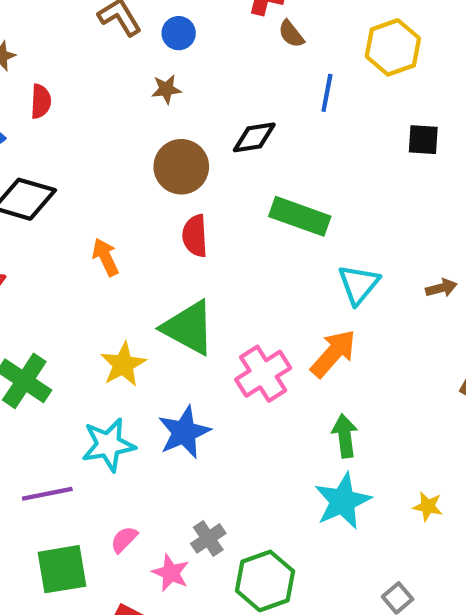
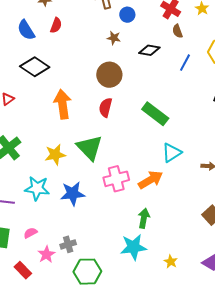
black diamond: (254, 137) -> (149, 50), moved
orange arrow: (105, 257) -> (63, 104), size x1.6

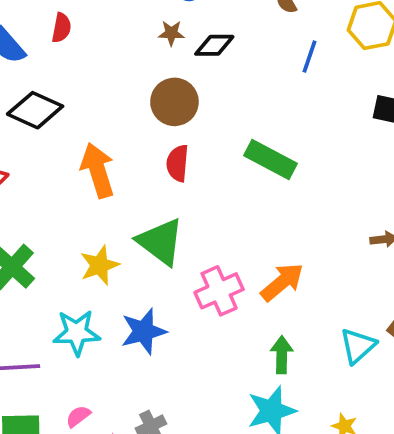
black diamond: (149, 50) -> (214, 45), moved
cyan triangle: (172, 153) -> (358, 346), moved

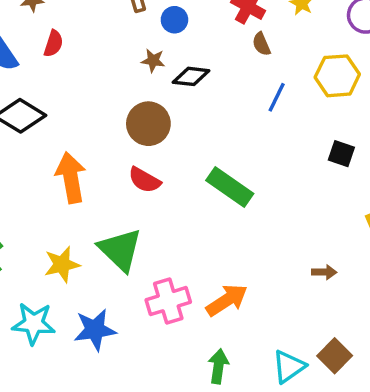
red semicircle: (178, 163) -> (144, 180), turned -72

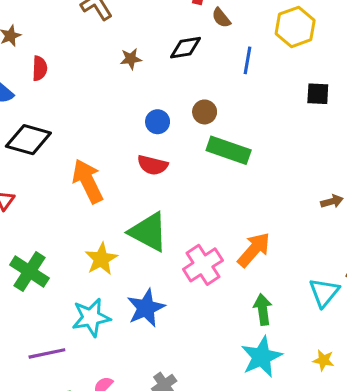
blue circle: (174, 20) -> (158, 122), moved
black diamond: (191, 76) -> (185, 48), moved
brown circle: (148, 124) -> (205, 112), moved, size x0.6

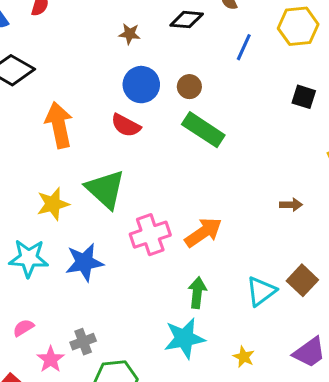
brown star: (131, 59) -> (130, 34), moved
blue circle: (158, 122) -> (141, 85), size x1.5

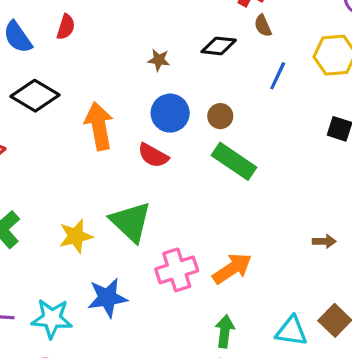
orange arrow: (59, 125) -> (99, 126), moved
cyan star: (29, 258) -> (52, 319), moved
cyan triangle: (261, 291) -> (291, 331), turned 44

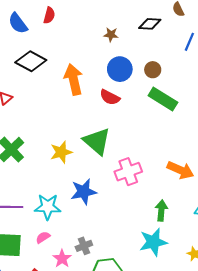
orange arrow: (232, 269) -> (180, 170), moved, turned 60

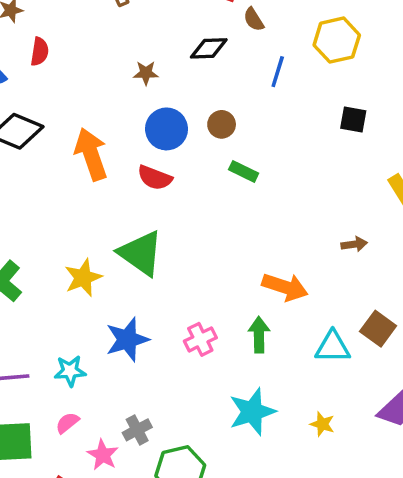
green rectangle: (163, 99) -> (244, 171), size x0.6
pink cross: (128, 172) -> (200, 339), moved, size x0.7
cyan star: (48, 207) -> (70, 371), size x0.7
green arrow: (161, 211) -> (259, 335), moved

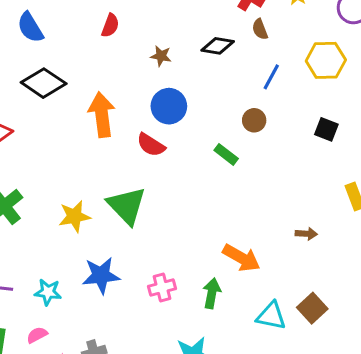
red semicircle: (40, 52) -> (110, 25), moved
brown circle: (222, 124) -> (254, 120), moved

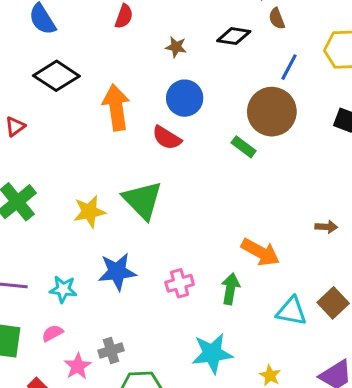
brown circle: (254, 120) -> (272, 112), size x2.0

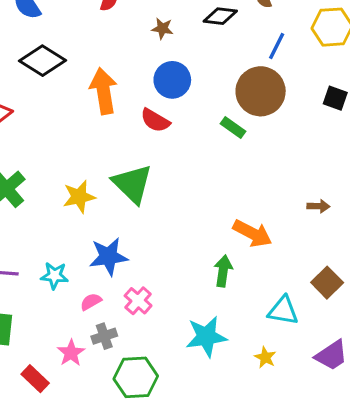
pink cross: (180, 283) -> (138, 301), moved, turned -32
cyan triangle: (291, 311) -> (283, 311), moved
pink semicircle: (52, 333) -> (91, 302), moved

